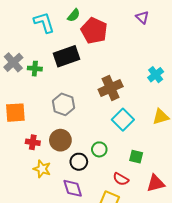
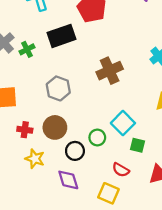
green cross: (35, 69) -> (27, 49), turned -32
cyan square: (123, 120) -> (123, 123), moved

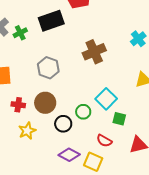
yellow star: (35, 159) -> (27, 131), turned 30
purple diamond: (68, 180) -> (69, 155), moved, turned -45

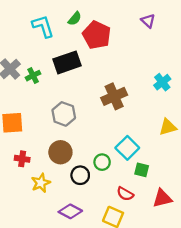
red cross: (18, 105) -> (22, 159), moved
purple diamond: (69, 155) -> (70, 211), moved

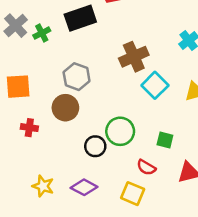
cyan square: (127, 148) -> (155, 85), moved
brown circle: (60, 152) -> (65, 108), moved
green circle: (102, 162) -> (120, 131), size x1.5
yellow star: (41, 183) -> (43, 186), moved, turned -30

